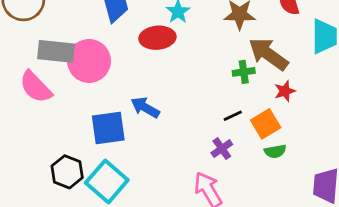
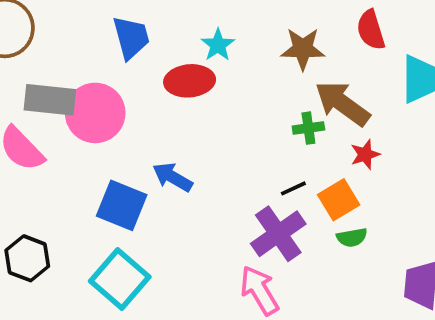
blue square: (108, 128) -> (122, 205), turned 30
purple cross: (222, 149) -> (278, 234), size x1.8
black hexagon: (67, 172) -> (27, 258), moved

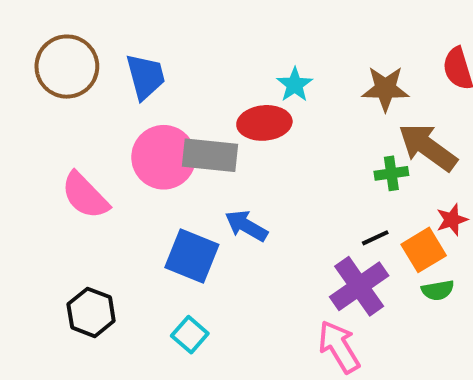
blue trapezoid: (131, 37) -> (145, 77), moved
gray rectangle: (50, 100) -> (210, 155), moved
red star: (365, 154) -> (452, 220), moved
cyan square: (120, 279) -> (190, 335), size x0.6

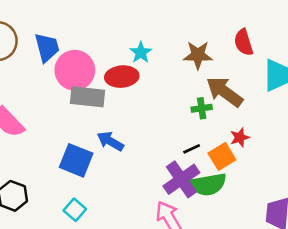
pink circle: (164, 157) -> (75, 70), moved
green semicircle: (438, 290) -> (208, 184), moved, size x1.8

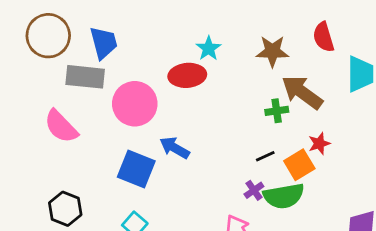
pink circle: (75, 70) -> (135, 104), moved
gray rectangle: (88, 97) -> (85, 77), moved
purple cross: (181, 179) -> (254, 190), size x0.5

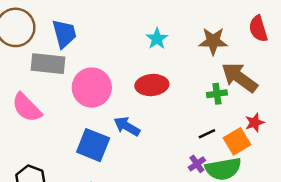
red ellipse: (187, 75) -> (152, 85), moved

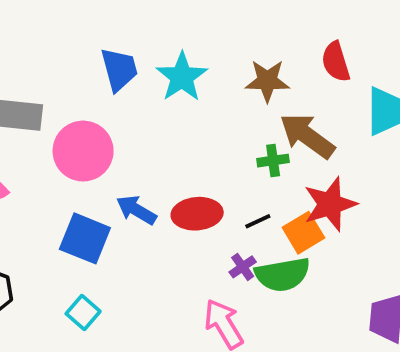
blue trapezoid: (64, 34) -> (119, 69), moved
cyan star: (157, 39) -> (182, 77), size x1.5
red ellipse: (152, 85) -> (197, 214), moved
red star: (254, 123) -> (330, 204), size x1.8

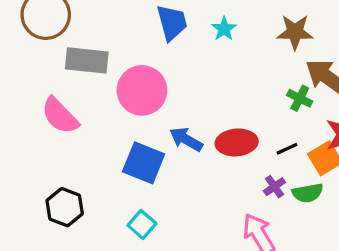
cyan star: (182, 77) -> (224, 29), size x0.6
green cross: (273, 161) -> (300, 98), turned 35
green semicircle: (283, 274) -> (308, 193), size x0.7

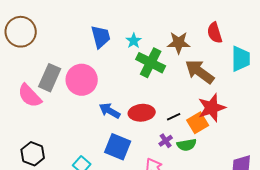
gray rectangle: (87, 60) -> (50, 78), moved, turned -72
green cross: (300, 98) -> (151, 63), moved, size x1.8
blue square: (144, 163) -> (118, 147), moved

